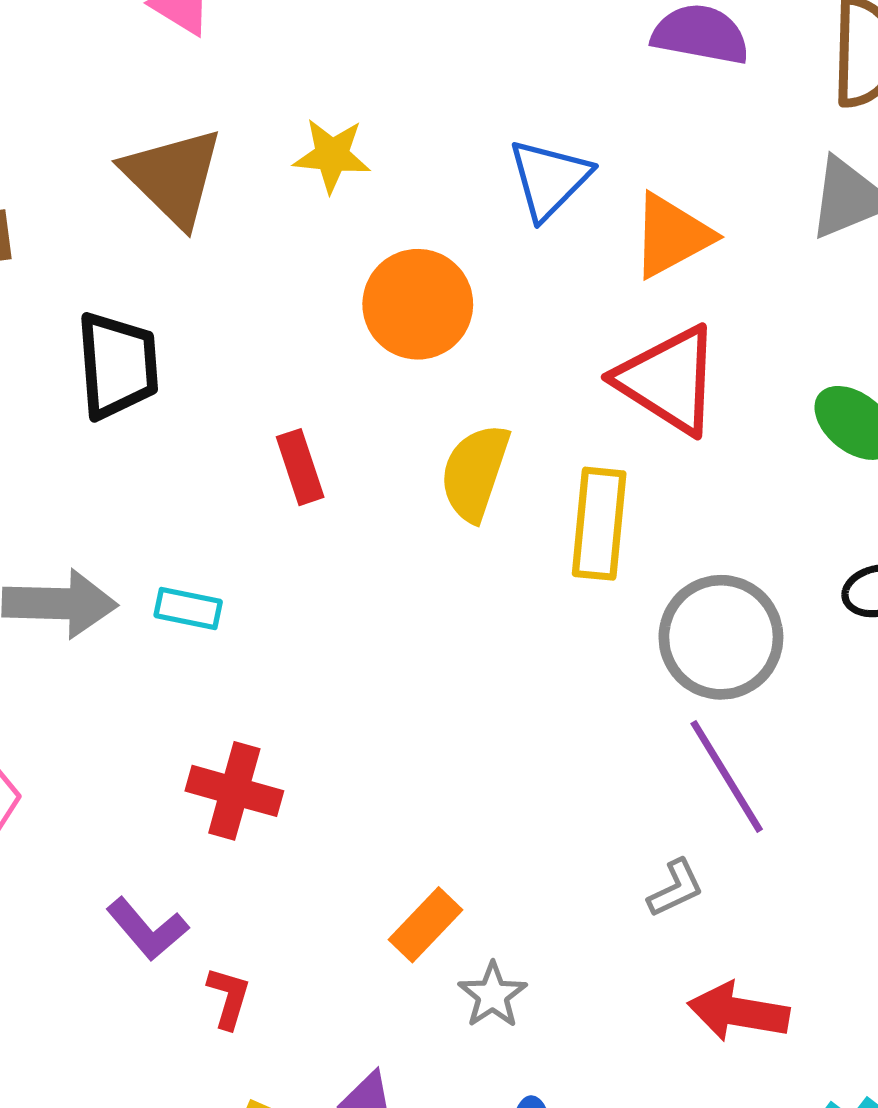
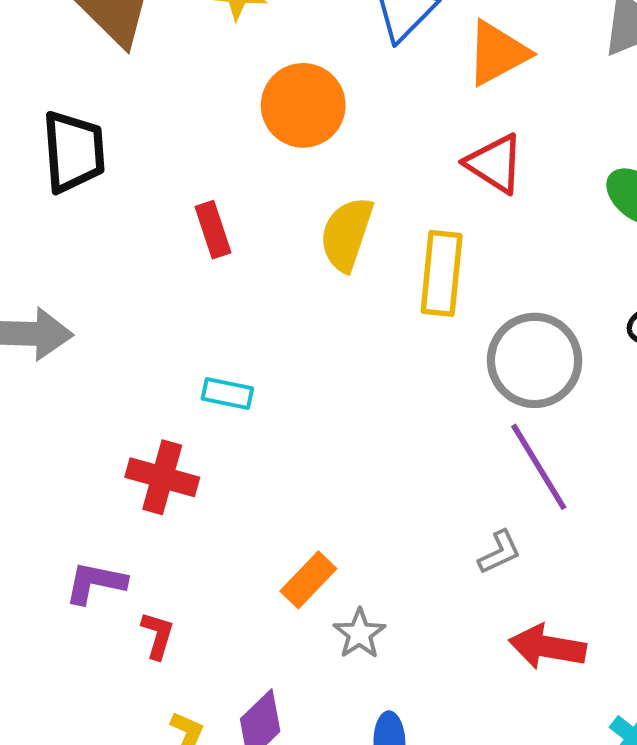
red triangle: (668, 380) -> (495, 164), size x0.7
cyan rectangle: (188, 609) -> (227, 393), moved
purple L-shape: (147, 929) -> (96, 583), turned 142

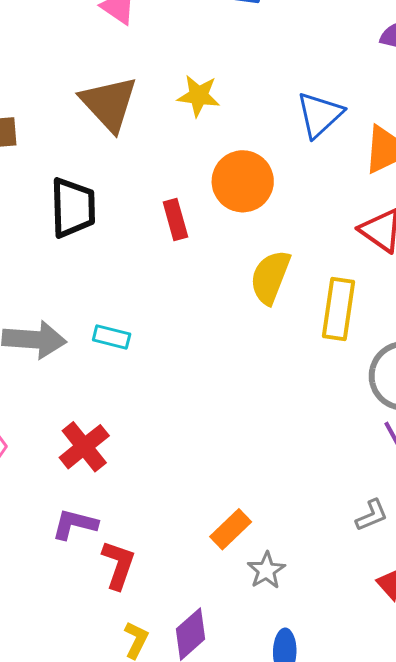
red rectangle: (213, 230) -> (175, 220), moved
cyan rectangle: (227, 393) -> (112, 337), moved
red cross: (162, 477) -> (84, 447), moved, turned 33
red L-shape: (158, 635) -> (118, 565), size x1.4

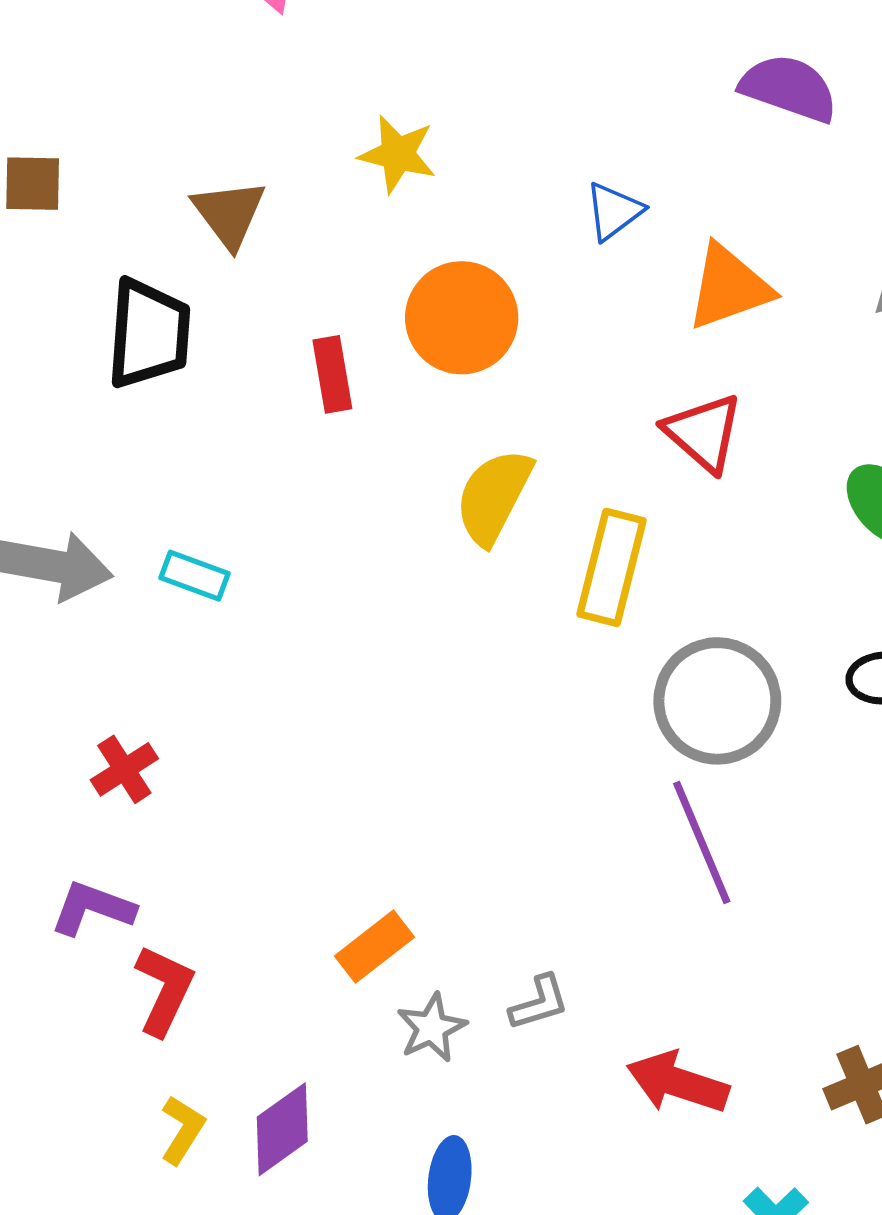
brown triangle: (109, 104) -> (229, 214), moved, size x0.7
blue triangle: (320, 115) -> (614, 211), size x0.7
red cross: (84, 447) -> (124, 769), size x0.7
gray L-shape: (372, 515) -> (539, 1003), moved

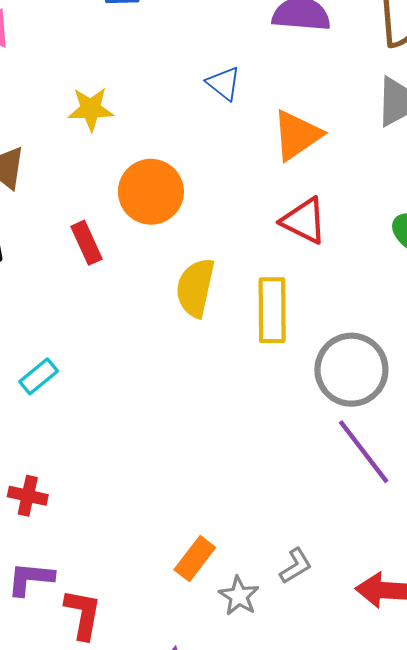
blue triangle: (614, 211) -> (224, 83), moved, turned -30
cyan rectangle: (194, 576) -> (39, 376), turned -45
red cross: (124, 769) -> (28, 496), turned -30

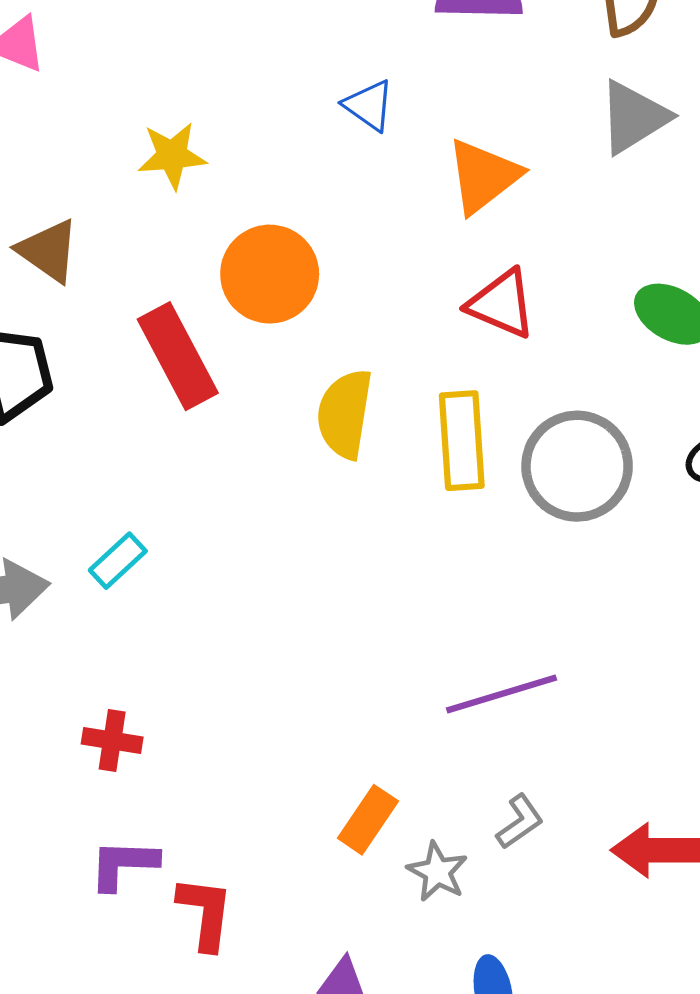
red rectangle: (87, 243) -> (178, 356), size x1.6
gray circle: (351, 370) -> (577, 466), moved
purple line: (364, 452) -> (501, 694), moved, turned -66

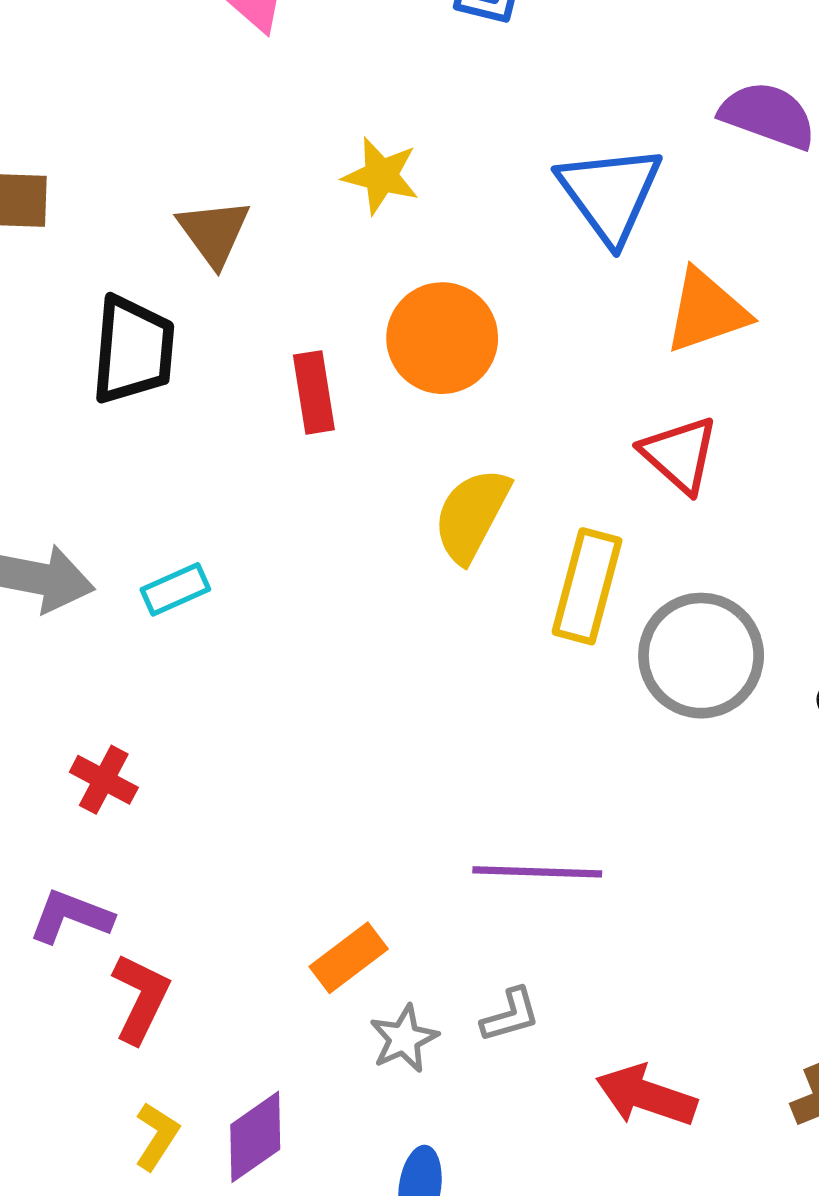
blue triangle: (369, 105) -> (610, 194), size x1.8
red rectangle: (178, 356) -> (314, 392), size x0.7

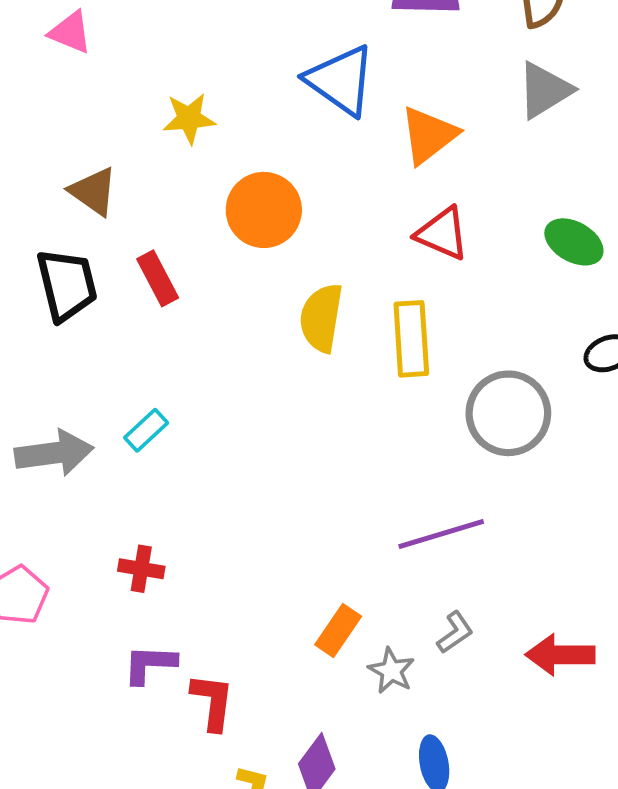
red rectangle: (314, 392) -> (158, 278), moved
gray circle: (701, 656) -> (508, 413), moved

